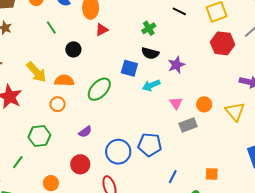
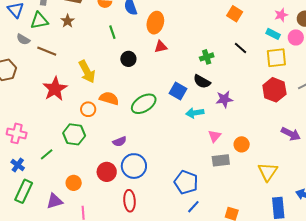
orange semicircle: (64, 80) -> (109, 98), moved
orange circle: (58, 104) -> (88, 109), moved
yellow triangle: (235, 112) -> (268, 172), moved
blue pentagon: (150, 145) -> (186, 182), moved
blue circle: (118, 152) -> (134, 166), moved

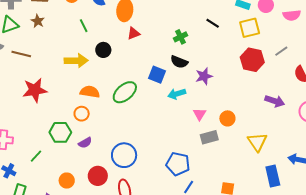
yellow arrow: (87, 72) -> (76, 61), moved, turned -55
red star: (55, 89) -> (35, 90), turned 30
orange circle: (88, 109) -> (82, 114), moved
purple semicircle: (120, 141) -> (85, 143), moved
red circle: (107, 172) -> (98, 176), moved

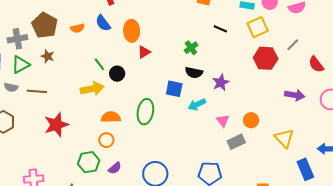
green line: (84, 26) -> (99, 64), moved
green ellipse: (125, 92) -> (145, 112), turned -30

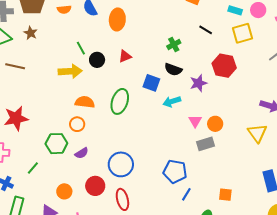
red triangle: (144, 52) -> (125, 56), moved
red hexagon: (266, 58) -> (224, 66), moved
orange circle: (251, 120) -> (215, 124), moved
red star: (56, 125) -> (16, 118), moved
yellow triangle: (284, 138) -> (257, 133), moved

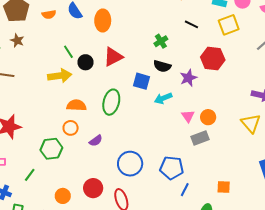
red triangle: (125, 56) -> (113, 57), size x1.5
purple semicircle: (82, 153) -> (96, 141), moved
blue circle: (121, 164) -> (130, 164), moved

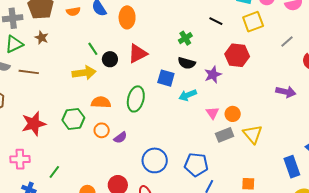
yellow triangle: (251, 123) -> (253, 134), moved
orange circle: (71, 128) -> (102, 130), moved
green hexagon: (51, 149) -> (73, 119), moved

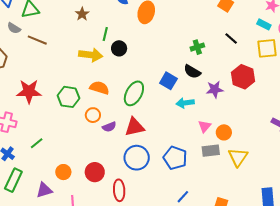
brown star: (42, 38) -> (82, 14), moved
green line: (93, 49) -> (105, 34), turned 32
red triangle: (138, 54) -> (135, 127), moved
blue pentagon: (196, 165) -> (175, 158), moved

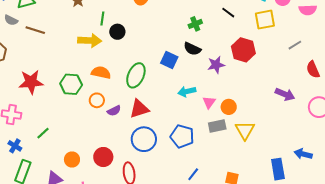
cyan arrow: (185, 103) -> (187, 91), moved

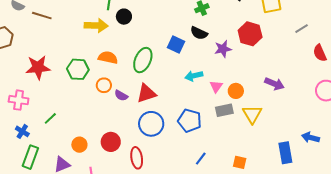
purple arrow: (285, 94) -> (274, 84), moved
purple semicircle: (114, 111) -> (121, 96), turned 56

